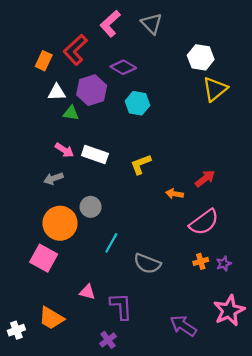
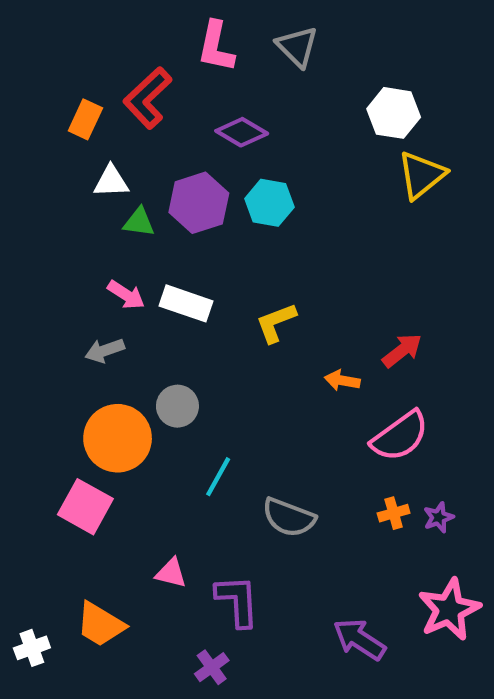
pink L-shape: (110, 24) -> (216, 47), turned -36
purple hexagon: (92, 90) -> (199, 203), moved

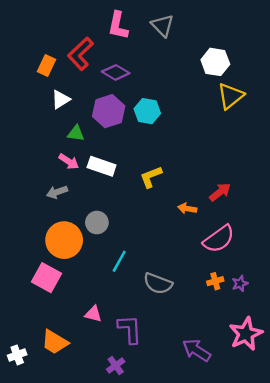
purple diamond: (242, 132) -> (116, 72), moved
white triangle: (111, 181) -> (61, 99), turned -30
green triangle: (139, 222) -> (76, 133), moved

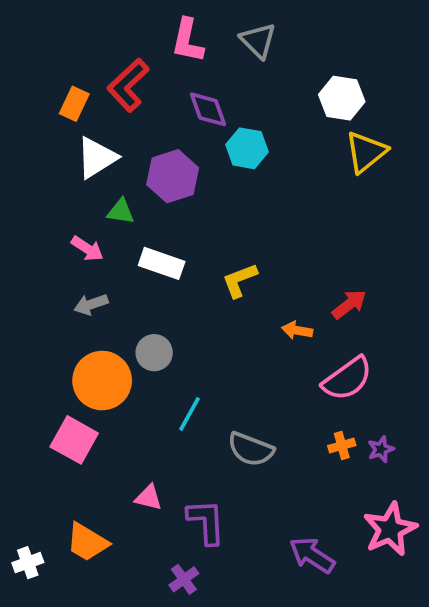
purple diamond: (116, 72) -> (208, 109), moved, turned 40
white triangle: (61, 99) -> (97, 158), size x1.4
cyan hexagon: (147, 111) -> (247, 148), moved
pink arrow: (69, 162) -> (87, 249), moved

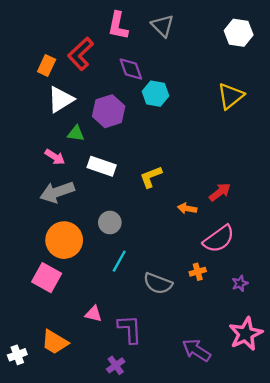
white hexagon: (342, 98) -> (239, 33), moved
gray arrow: (91, 304) -> (57, 192), size x1.6
gray circle: (154, 353) -> (110, 222), moved
orange cross: (342, 446) -> (198, 272), moved

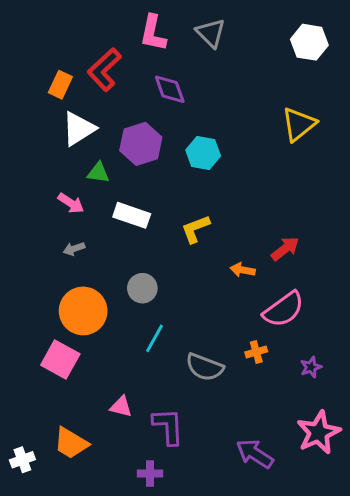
cyan hexagon: (155, 94) -> (203, 153), moved
gray arrow: (57, 192) -> (74, 249), size x0.5
purple cross: (116, 365) -> (150, 473), turned 36

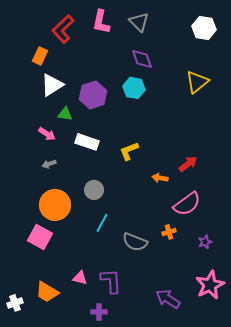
red L-shape: (104, 70) -> (63, 29), moved
purple diamond: (170, 89) -> (142, 59), moved
cyan hexagon: (203, 153) -> (134, 88), moved
pink triangle: (121, 407) -> (80, 278), moved

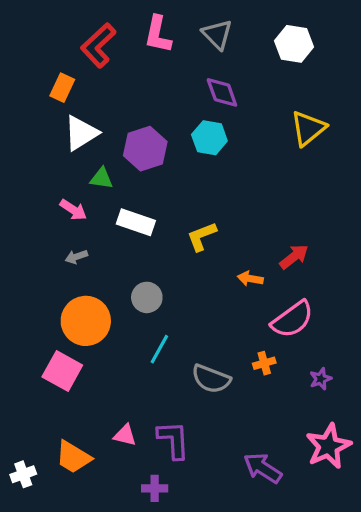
white hexagon: (204, 28) -> (294, 44), moved

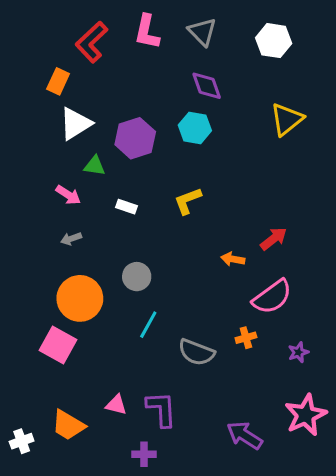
white rectangle: (136, 222) -> (126, 207), size x0.6
yellow L-shape: (202, 236) -> (188, 201), moved

